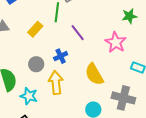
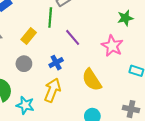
gray circle: (36, 64) -> (24, 64), moved
yellow arrow: (56, 83) -> (52, 90), turned 30
gray cross: (123, 98) -> (131, 109), moved, size x0.7

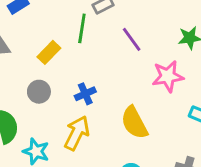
purple line: (73, 37) -> (132, 39), moved
pink star: (112, 46) -> (168, 76), turned 30

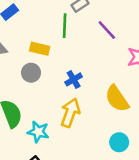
yellow rectangle: (49, 52) -> (40, 49), turned 66
gray circle: (39, 92) -> (31, 73), moved

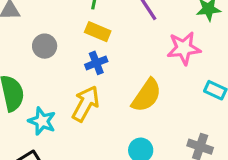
yellow rectangle: (40, 49) -> (98, 32), moved
yellow semicircle: (117, 99) -> (147, 95), turned -120

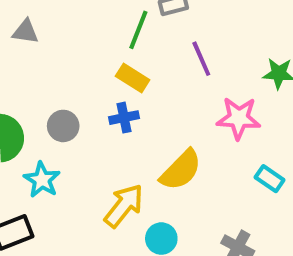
gray circle: (45, 46) -> (63, 126), moved
yellow arrow: (86, 104) -> (124, 206), moved

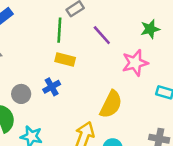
blue cross: (124, 118) -> (52, 87), moved
gray circle: (63, 126) -> (21, 94), moved

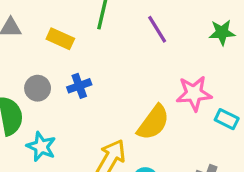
yellow rectangle: (65, 60) -> (60, 39), moved
pink star: (135, 63) -> (194, 93), moved

